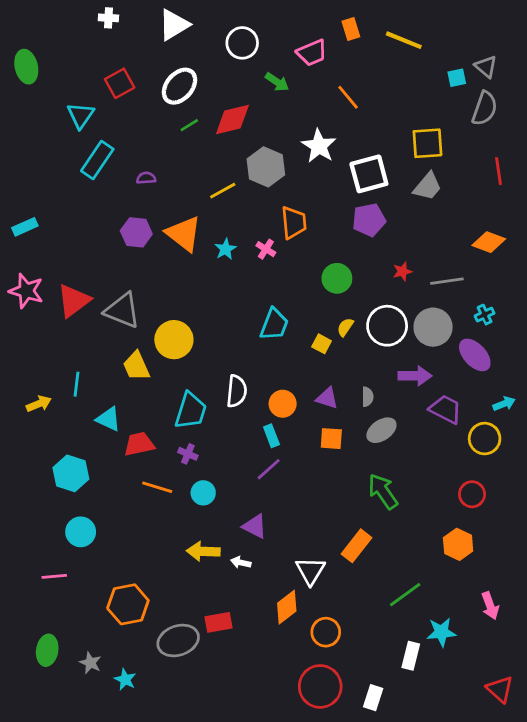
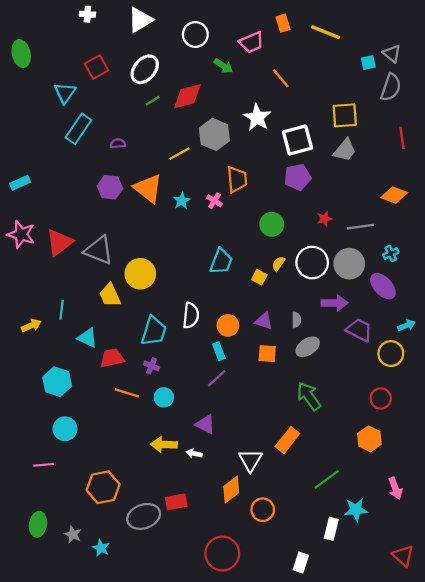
red circle: (320, 686) -> (222, 554), moved

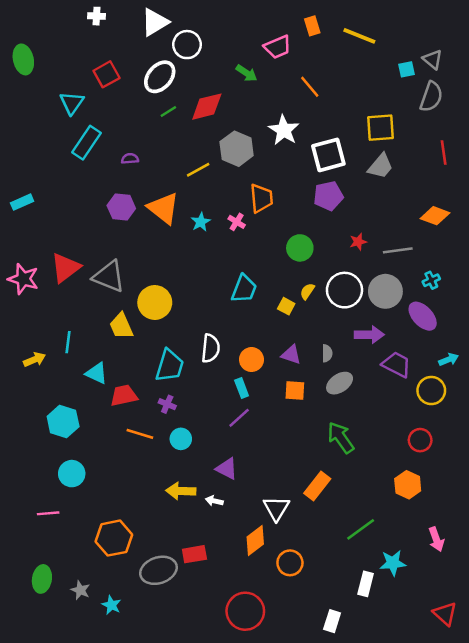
white circle: (195, 34) -> (187, 45), moved
pink star: (21, 234) -> (23, 279), moved

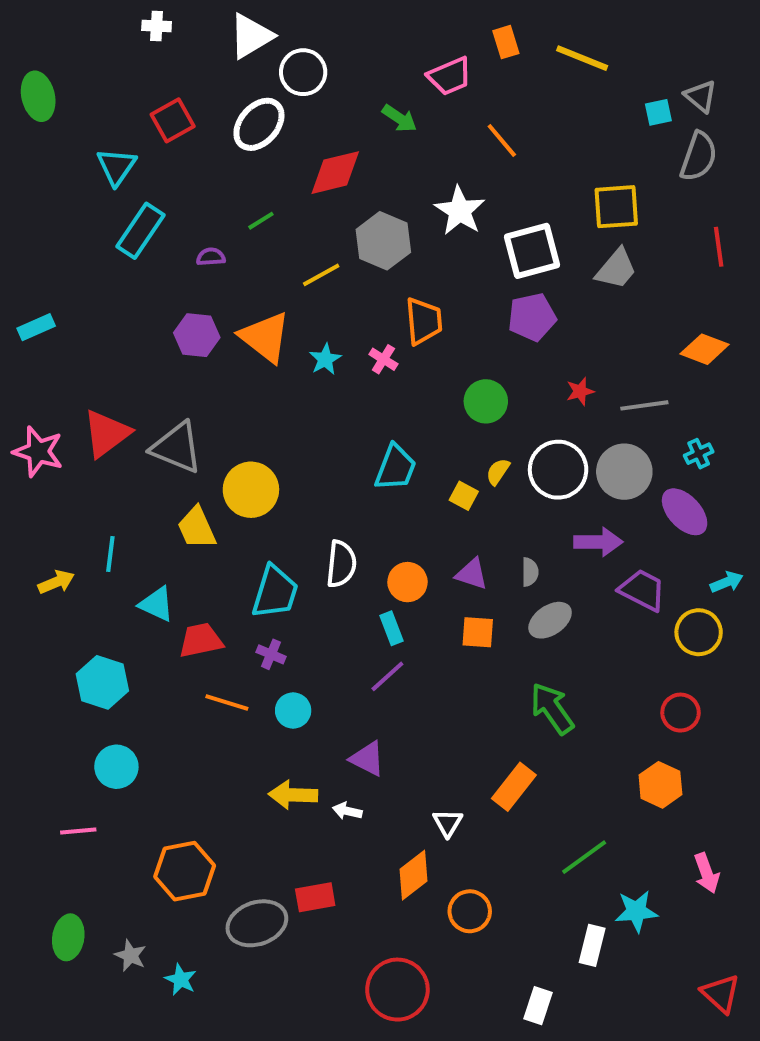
green line: (168, 112) -> (261, 221), moved
white triangle: (276, 508) -> (448, 823), size x0.7

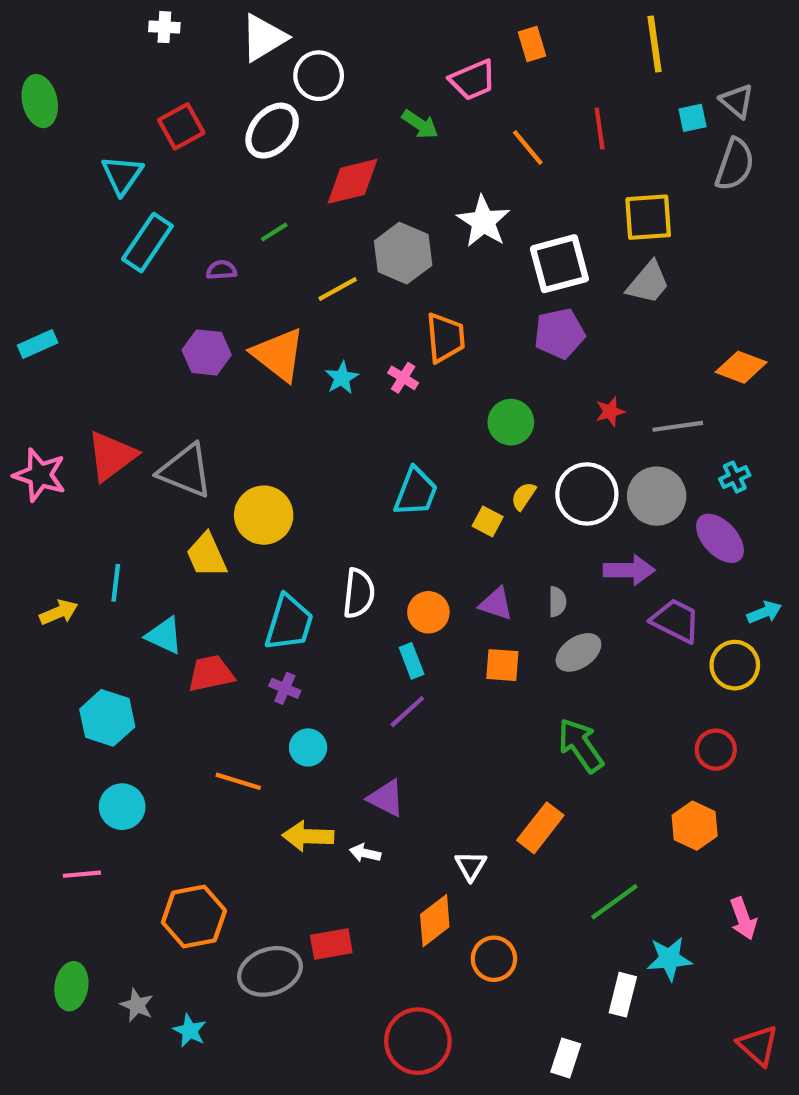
yellow line: (582, 58) -> (654, 44), moved, turned 60
red line: (719, 247) -> (600, 128), moved
orange line: (227, 702) -> (238, 781), moved

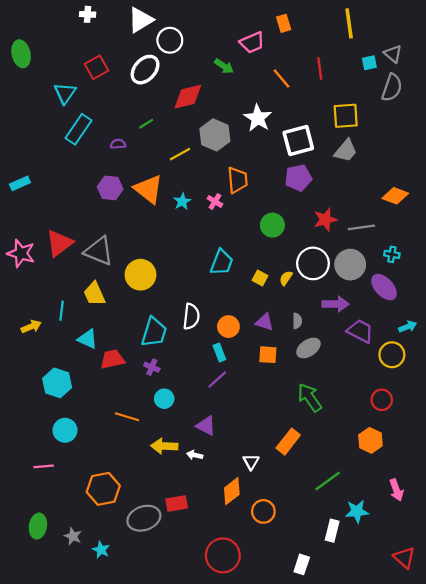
red star: (610, 412) -> (325, 219), size x1.5
cyan cross: (735, 477) -> (392, 254), turned 35
yellow semicircle: (524, 496) -> (286, 278), moved
yellow trapezoid: (207, 555) -> (94, 294), moved

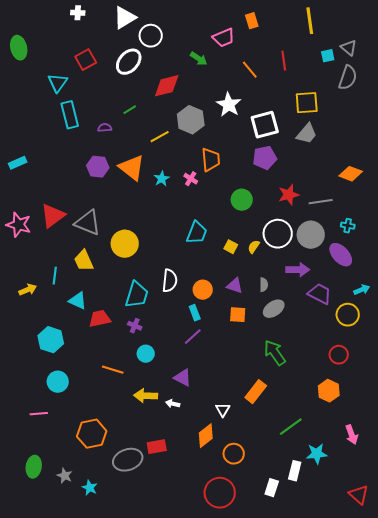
cyan rectangle: (79, 129) -> (70, 115), turned -48
red circle: (223, 555) -> (220, 493), moved
white rectangle: (302, 564) -> (272, 488), moved

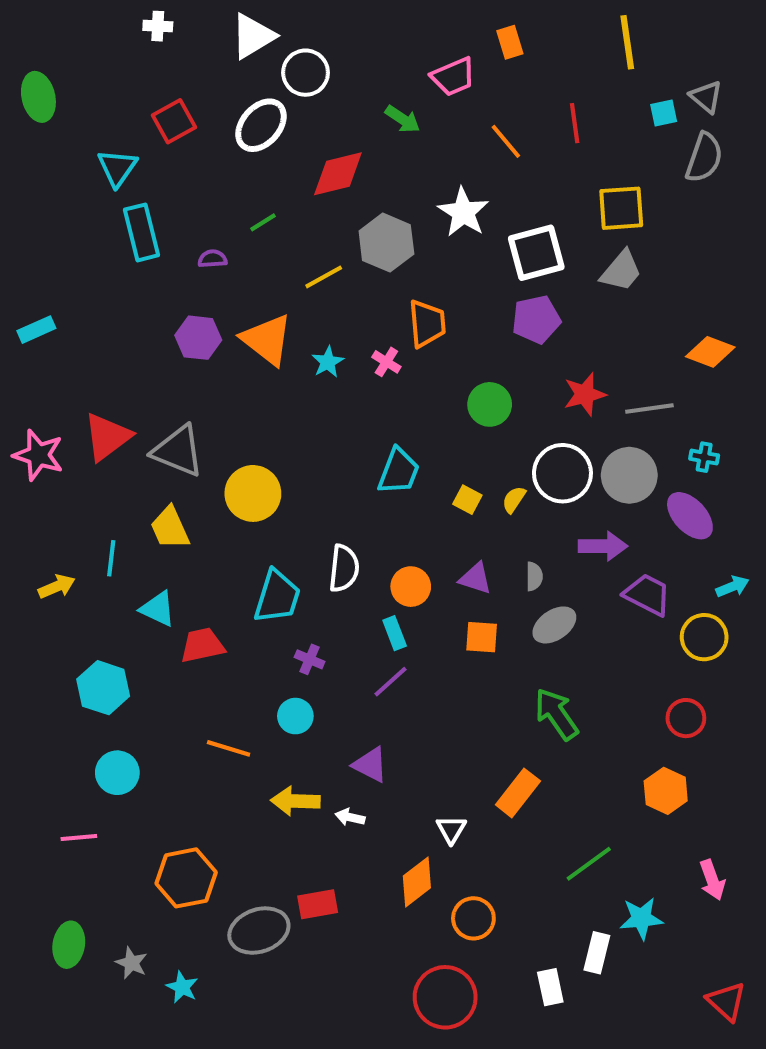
purple cross: (135, 326) -> (310, 659), moved
white rectangle: (272, 488) -> (550, 987), turned -30

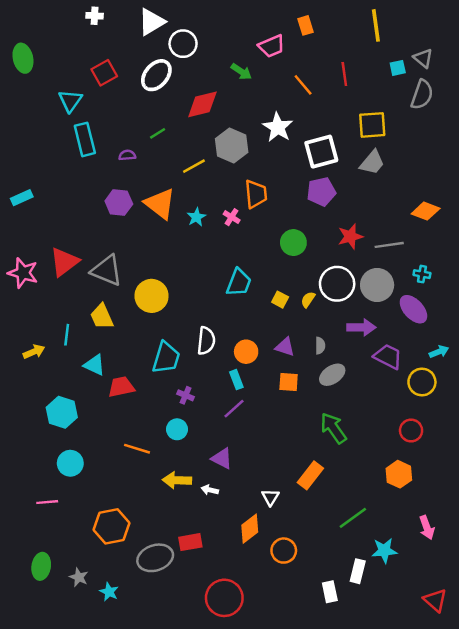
red circle: (445, 997) -> (224, 598), moved

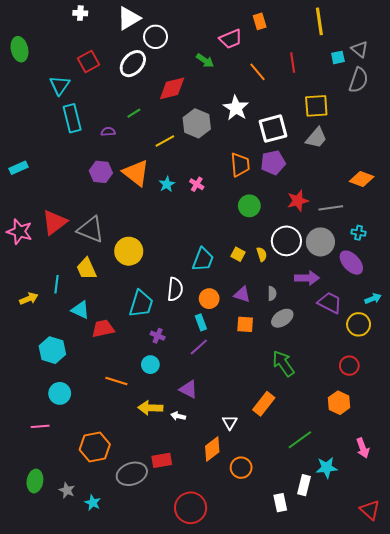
orange trapezoid: (256, 194) -> (240, 165), moved
cyan trapezoid: (239, 283) -> (203, 259), moved
yellow semicircle: (308, 300) -> (262, 254), turned 128

